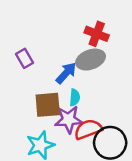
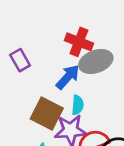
red cross: (97, 34) -> (79, 42), moved
brown square: (48, 105) -> (47, 113), turned 32

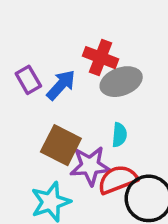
blue arrow: (68, 77) -> (61, 85), moved
cyan semicircle: (78, 105) -> (119, 135), moved

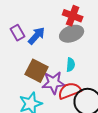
red cross: (100, 58) -> (73, 16), moved

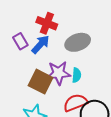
red cross: (73, 16) -> (47, 23), moved
purple star: (54, 83) -> (59, 73), moved

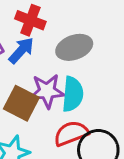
cyan semicircle: (77, 75) -> (73, 94), size x1.6

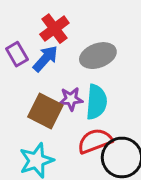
red cross: (30, 20) -> (54, 29), turned 32
purple star: (47, 91) -> (71, 99), size x0.7

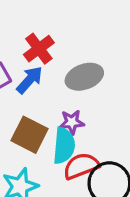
purple star: (71, 99) -> (72, 122), moved
cyan semicircle: (96, 102) -> (64, 146), moved

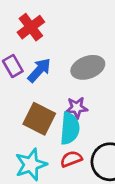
red cross: (39, 49) -> (31, 27), moved
red semicircle: (81, 166) -> (71, 159), moved, size x0.7

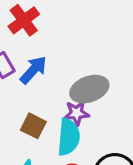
gray ellipse: (88, 67) -> (89, 89), moved
brown square: (39, 119) -> (33, 126), size x0.7

